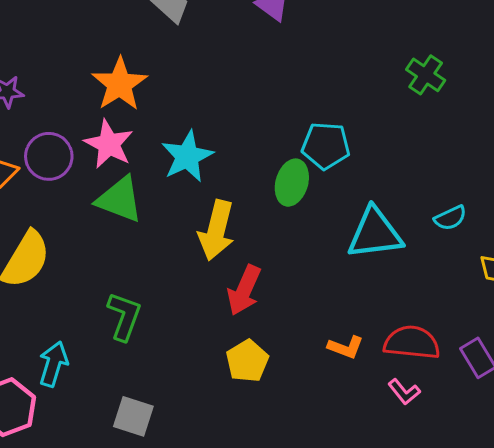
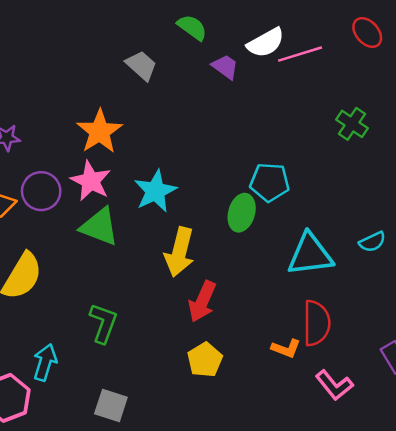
red semicircle: (412, 343) -> (316, 323), moved, turned 84
pink L-shape: (404, 392) -> (334, 385), size x1.4

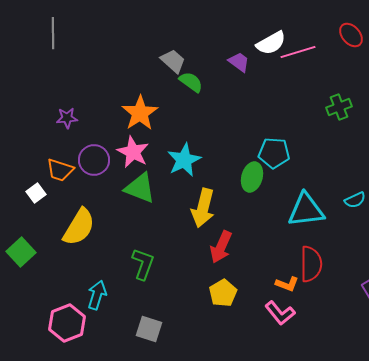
green semicircle: (192, 27) -> (191, 82), moved
green cross: (352, 124) -> (339, 107), turned 35
pink L-shape: (334, 385) -> (280, 313), moved

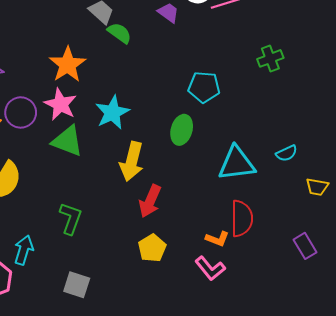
cyan pentagon: (274, 153) -> (204, 87), moved

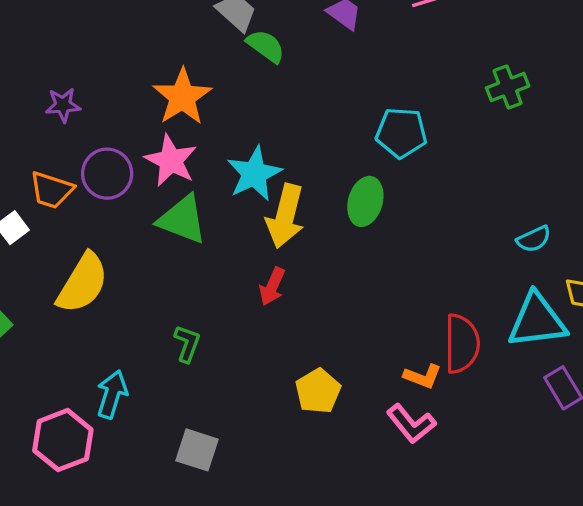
yellow arrow: (132, 161) -> (285, 216), moved
cyan triangle: (237, 163) -> (537, 321), moved
red arrow: (150, 201) -> (272, 286), moved, size x0.7
green L-shape: (71, 218) -> (187, 344), size x0.7

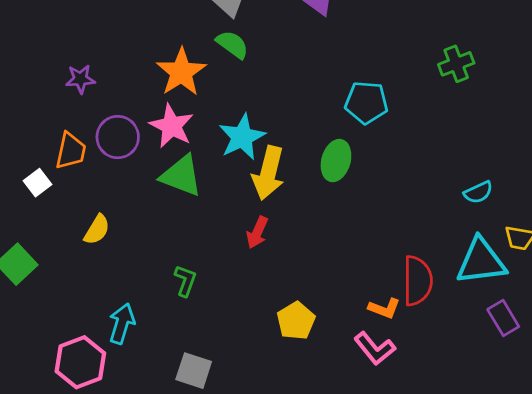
green semicircle: (266, 46) -> (232, 44), moved
orange trapezoid: (52, 190) -> (71, 151), turned -96
yellow semicircle: (83, 283) -> (97, 230), size x0.6

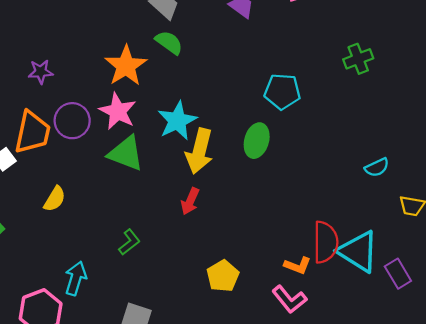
orange trapezoid: (71, 151) -> (32, 132), size x1.4
cyan triangle: (481, 261) -> (358, 251), moved, turned 39
green L-shape: (185, 281) -> (129, 242), turned 32

